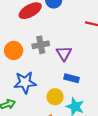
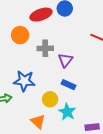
orange circle: (14, 51) -> (20, 35), moved

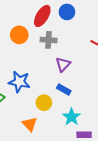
red ellipse: (41, 15) -> (42, 16), turned -45
gray cross: (45, 48) -> (49, 40), moved
cyan star: (67, 112) -> (72, 117), moved

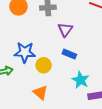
yellow circle: (44, 103) -> (44, 65), moved

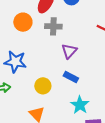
blue star: (25, 52) -> (15, 62), moved

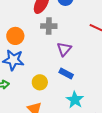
orange circle: (23, 22) -> (15, 36), moved

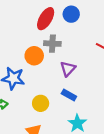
orange circle: (15, 36) -> (34, 56), moved

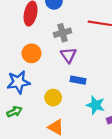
gray cross: (52, 44) -> (63, 33), moved

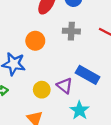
purple triangle: (68, 55) -> (65, 86), moved, turned -35
blue rectangle: (78, 80) -> (88, 75), moved, size x1.5

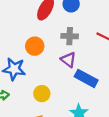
purple triangle: (65, 86) -> (68, 60), moved

